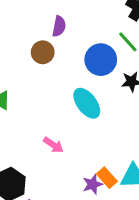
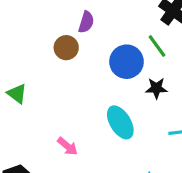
cyan ellipse: (87, 103) -> (120, 122), moved

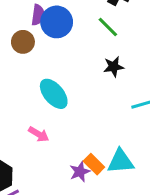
blue circle: (127, 62) -> (57, 22), moved
cyan ellipse: (120, 122) -> (54, 94), moved

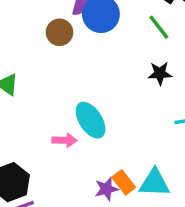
cyan ellipse: (54, 94) -> (91, 120), moved
pink arrow: (39, 134) -> (64, 140), turned -36

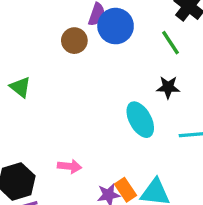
cyan ellipse: (91, 120) -> (140, 120), moved
pink arrow: (64, 140) -> (70, 166), moved

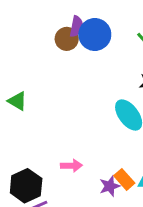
brown circle: (74, 41) -> (67, 39), moved

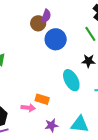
blue circle: (95, 35) -> (56, 39), moved
orange rectangle: (124, 179) -> (42, 99), moved, turned -40

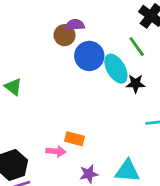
purple semicircle: (46, 16) -> (75, 25), turned -112
cyan ellipse: (71, 80) -> (116, 69), moved

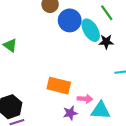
orange rectangle: (74, 139) -> (59, 86), size x1.5
pink arrow: (56, 151) -> (85, 99), moved

